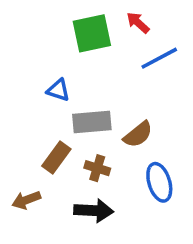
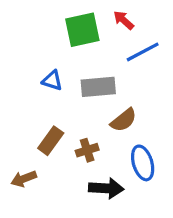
gray rectangle: (92, 122) -> (98, 87), moved
brown cross: (97, 168) -> (87, 150), turned -35
black arrow: (94, 211) -> (106, 188), moved

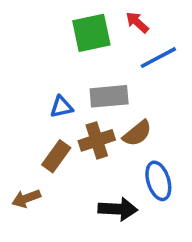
blue triangle: (52, 80) -> (61, 107), moved, turned -30
brown cross: (87, 150) -> (97, 140), moved, size x1.4

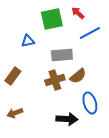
blue triangle: (61, 107) -> (28, 41), moved
brown rectangle: (56, 156) -> (13, 76), moved

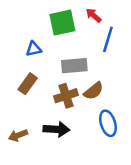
blue line: (90, 33) -> (108, 39), turned -45
brown rectangle: (13, 76) -> (28, 84), moved
black arrow: (67, 119) -> (56, 129), moved

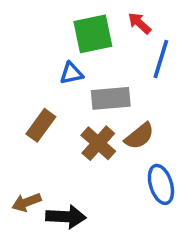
blue triangle: (34, 49) -> (71, 73), moved
brown cross: (66, 96) -> (98, 143), turned -30
black arrow: (56, 129) -> (66, 217), moved

